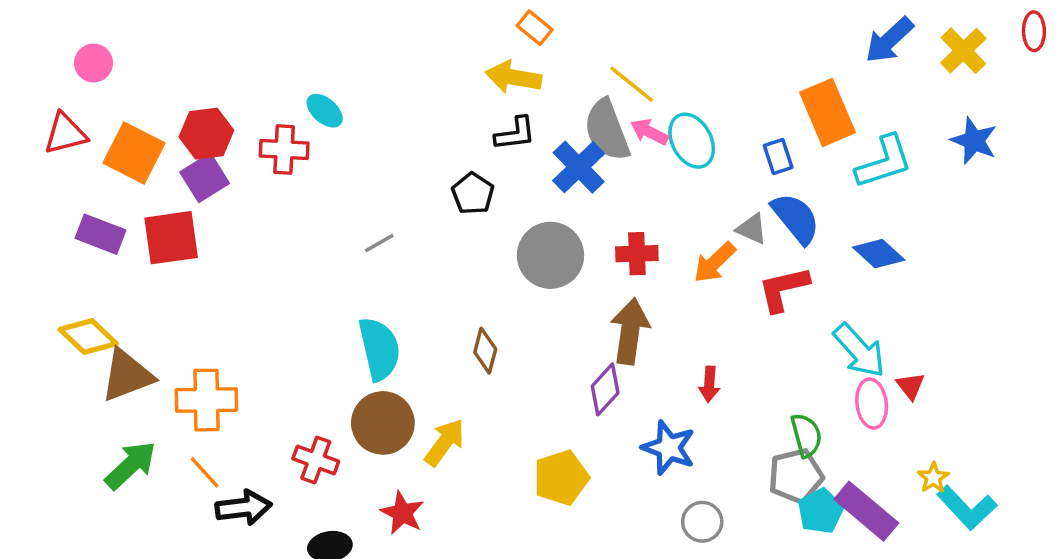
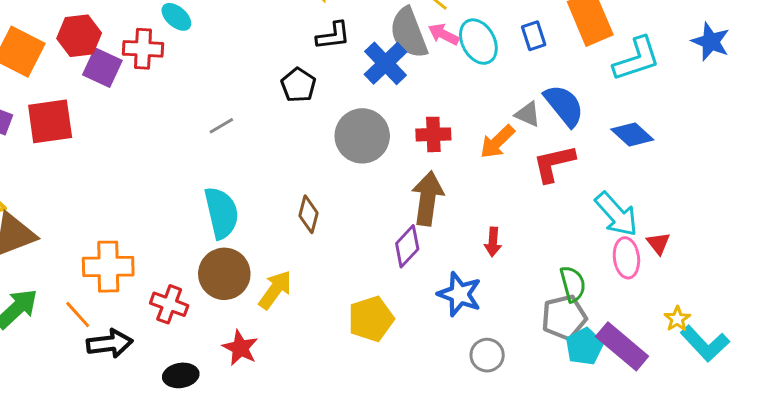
blue rectangle: (778, 157) -> (534, 36), moved
purple square: (205, 178) -> (102, 68), moved, turned -33
orange cross: (206, 400) -> (108, 267), moved

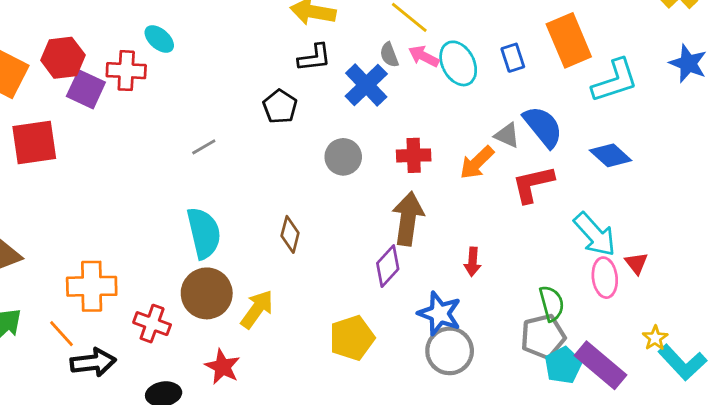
gray semicircle: (409, 33) -> (389, 55), size x0.5
gray circle: (362, 136) -> (343, 157), size x0.7
gray circle: (487, 355) -> (450, 351), moved, size x1.4

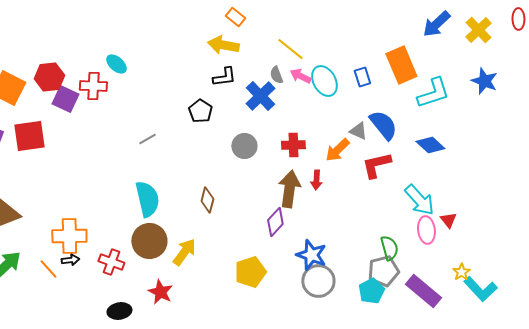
red arrow: (473, 262) -> (316, 180), moved
black arrow: (93, 362) -> (70, 260), moved, size x0.6
cyan pentagon: (563, 365) -> (371, 291), moved

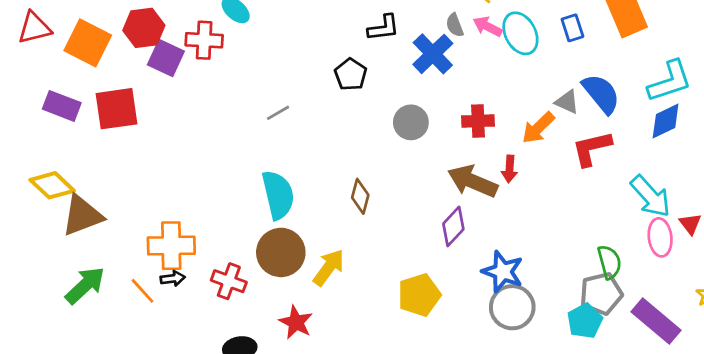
cyan L-shape: (433, 93) -> (670, 81), moved
blue diamond: (430, 145) -> (666, 121), turned -68
brown arrow: (289, 189) -> (473, 181), turned -75

